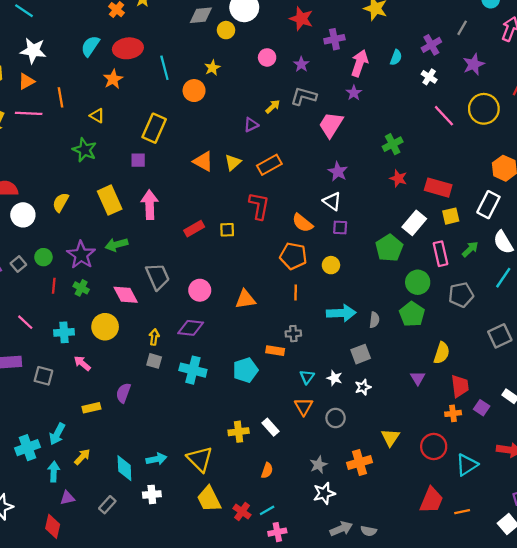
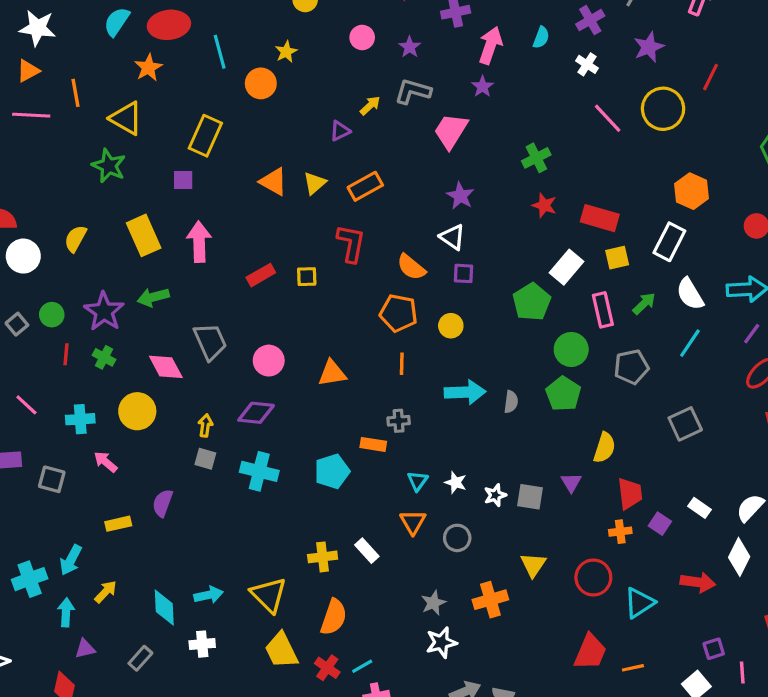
yellow triangle: (97, 116) -> (126, 118), size x1.6
gray square: (361, 354) -> (530, 497), moved, turned 30
orange semicircle: (267, 470) -> (334, 617), moved, size x1.6

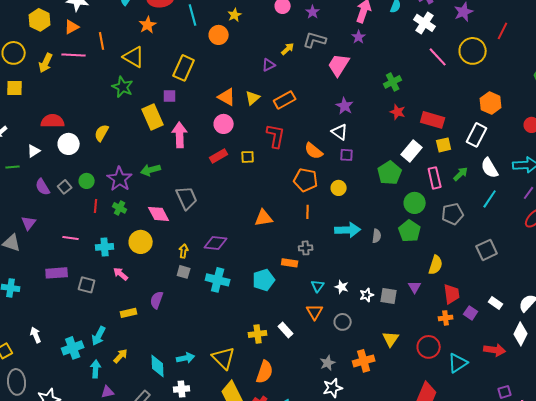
white cross: (587, 64) -> (425, 23), size x1.5
yellow rectangle: (144, 235) -> (153, 117), moved
pink circle: (269, 361) -> (224, 124), moved
pink line: (26, 405) -> (71, 238), turned -35

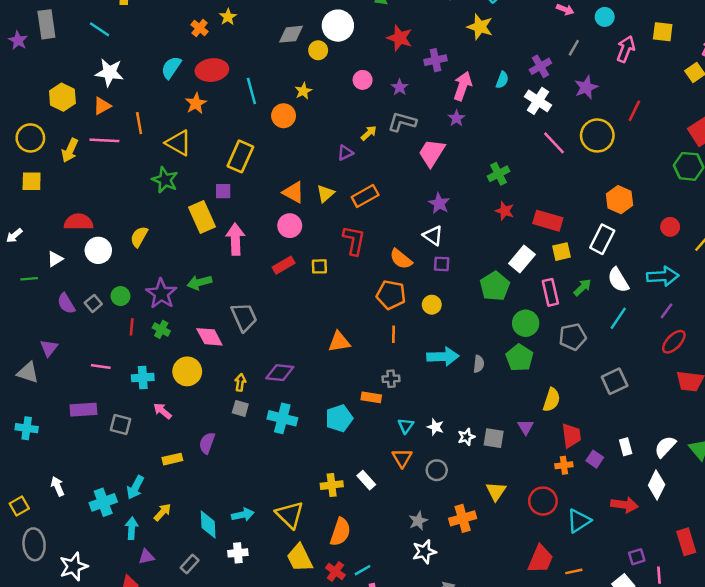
white rectangle: (496, 303) -> (626, 447), turned 40

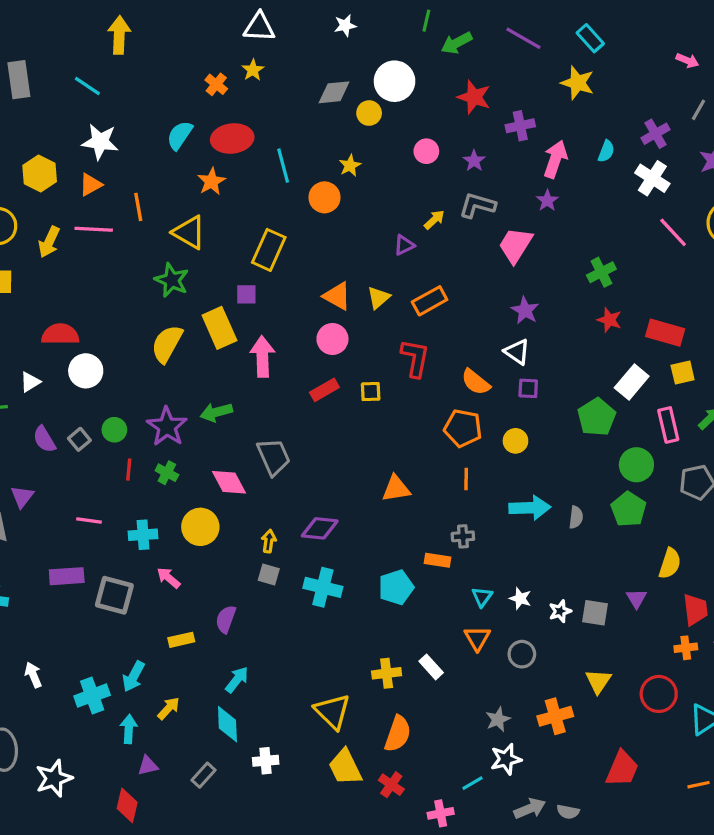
yellow semicircle: (139, 237) -> (167, 344), moved, size x1.4
gray square: (121, 424) -> (114, 595), size x1.4
cyan arrow: (243, 515) -> (237, 680), moved, turned -40
red trapezoid: (540, 559) -> (622, 769), moved
cyan line: (363, 570) -> (473, 783), moved

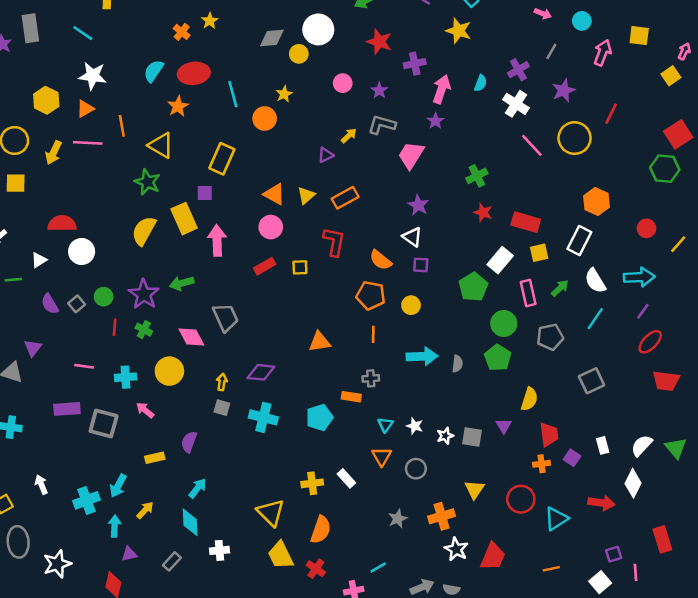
white star: (506, 759) -> (456, 549), moved, turned -30

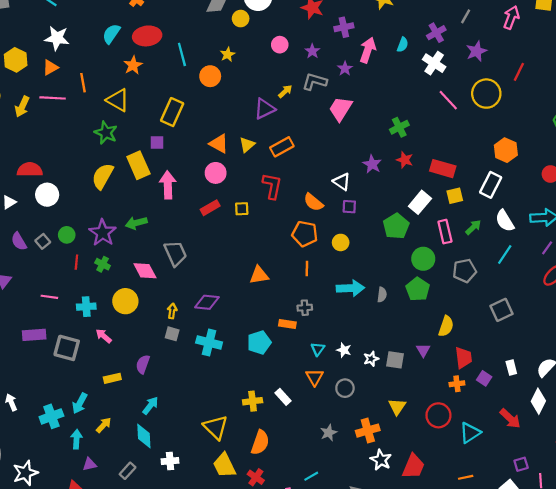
purple star: (435, 121) -> (345, 69), moved
purple triangle: (326, 155) -> (265, 109), size x1.5
purple star: (418, 205) -> (372, 164), moved
red arrow: (601, 503) -> (510, 419), turned 35

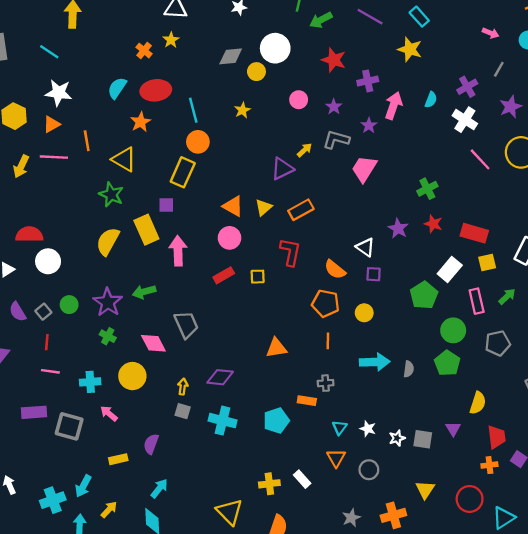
orange circle: (210, 76) -> (198, 142), moved
red line: (76, 262) -> (47, 342), moved

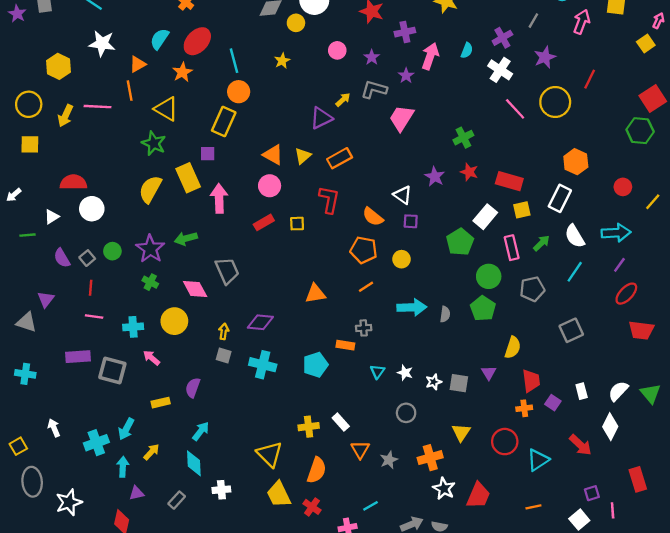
red ellipse: (156, 90) -> (197, 41), turned -40
orange triangle: (52, 124) -> (138, 64), moved
orange line: (328, 341) -> (366, 287), turned 56
orange triangle: (336, 458) -> (360, 450), moved

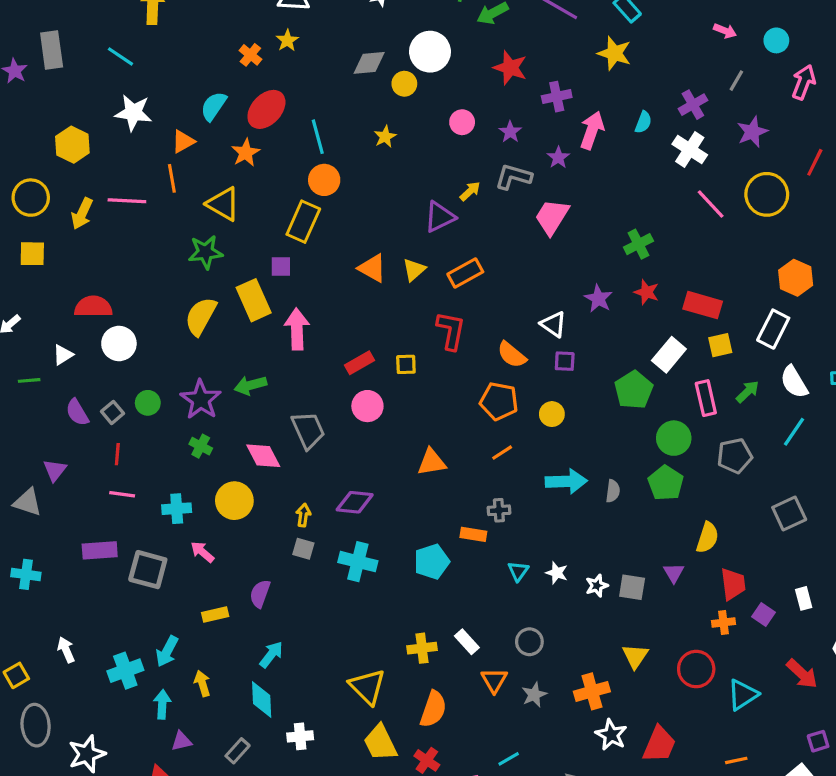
green star: (154, 143) -> (206, 252), turned -30
pink circle: (270, 186) -> (367, 406), moved
gray circle: (406, 413) -> (529, 642), moved
yellow arrow: (151, 452) -> (202, 683), turned -60

